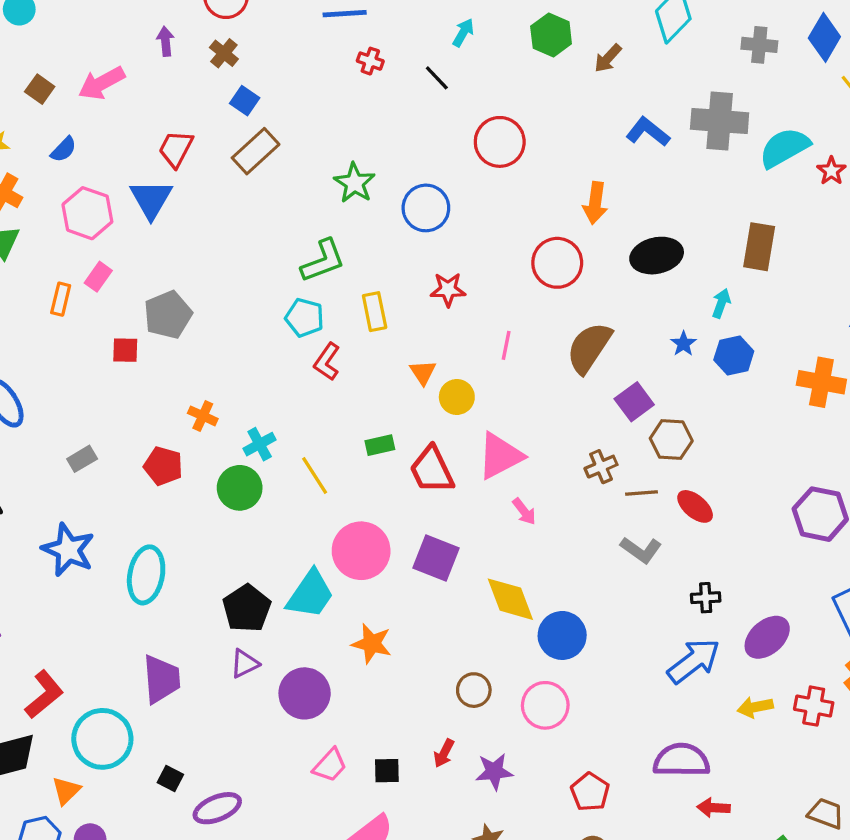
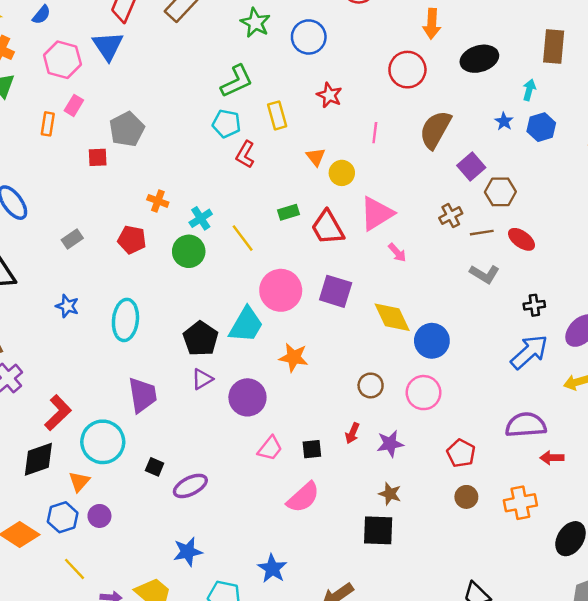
red star: (448, 290) -> (329, 95), turned 30
blue star: (68, 550) -> (67, 306), size x0.6

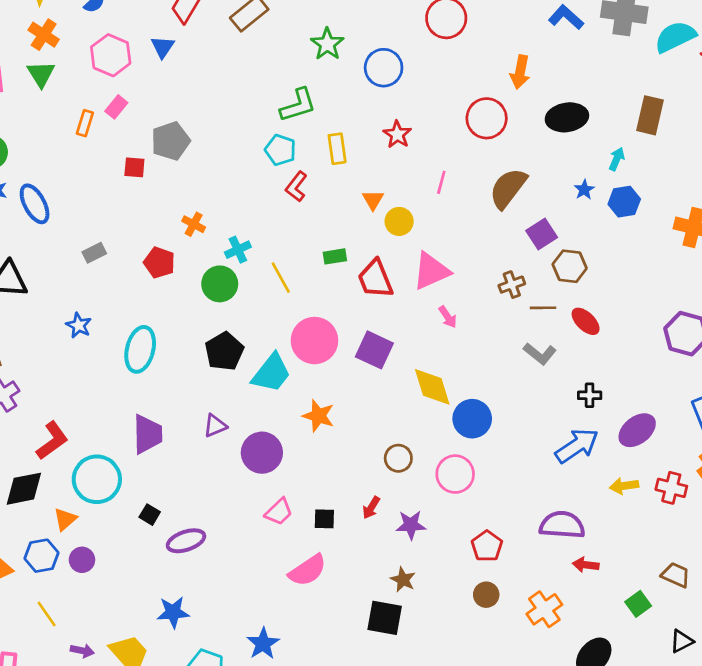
blue triangle: (108, 46) -> (163, 47), size x0.7
black pentagon: (201, 339) -> (224, 351), moved
orange cross: (520, 503) -> (544, 609), turned -32

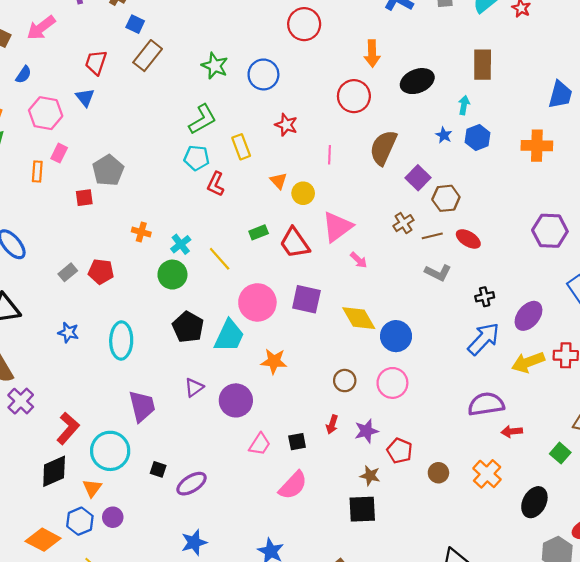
red pentagon: (159, 263) -> (101, 272), moved
yellow arrow: (624, 486) -> (528, 362), size x1.4
red pentagon: (487, 546) -> (400, 451), moved

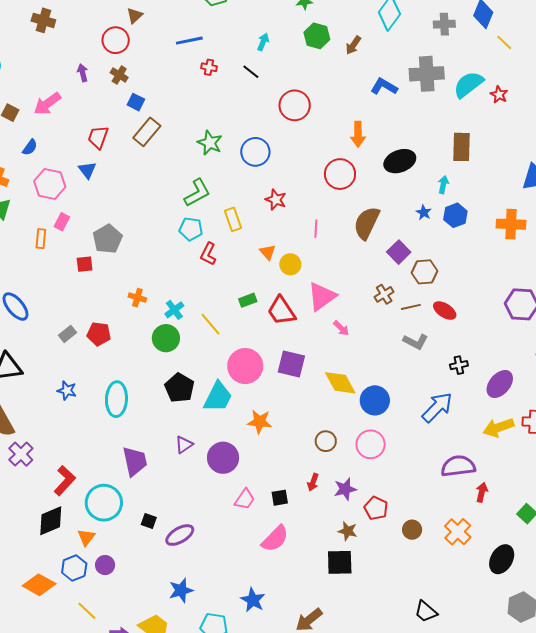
blue arrow: (484, 339) -> (437, 407), moved
red arrow: (512, 431) -> (482, 492), turned 108

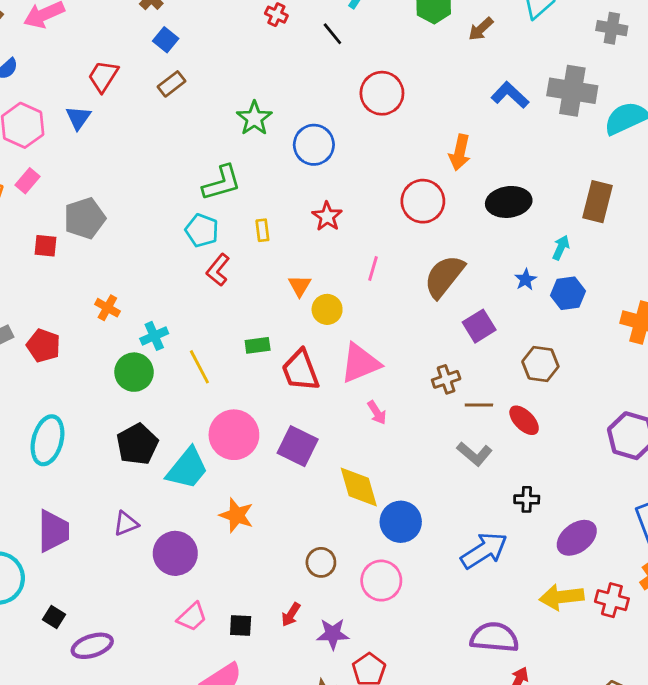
brown rectangle: (147, 132) -> (172, 84), size x0.7
yellow rectangle: (233, 219) -> (262, 230), size x0.7
brown hexagon: (424, 272) -> (540, 364), moved

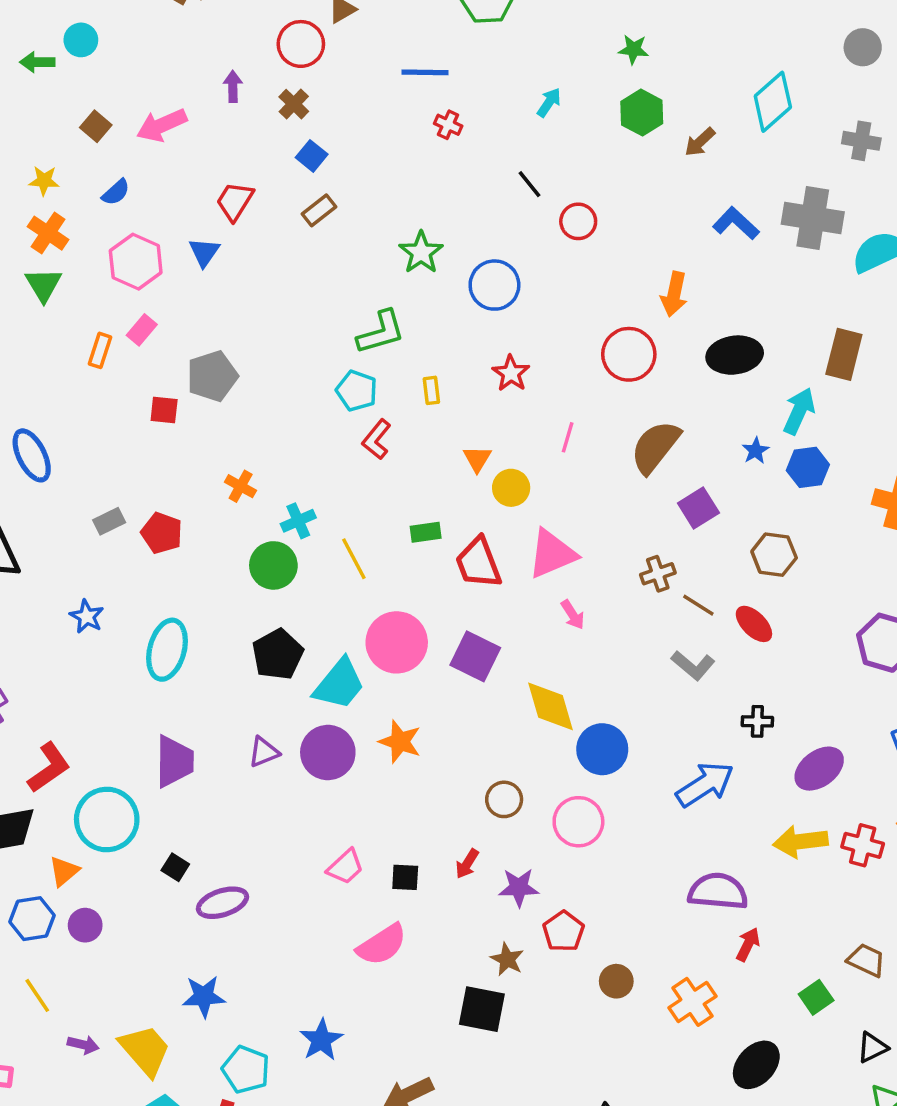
black line: (332, 34) -> (530, 184), moved
red circle: (382, 93) -> (578, 221), size x0.7
cyan arrow: (561, 248) -> (799, 411), size x1.5
brown line: (479, 405) -> (698, 605), turned 32
purple circle: (175, 553) -> (328, 752), moved

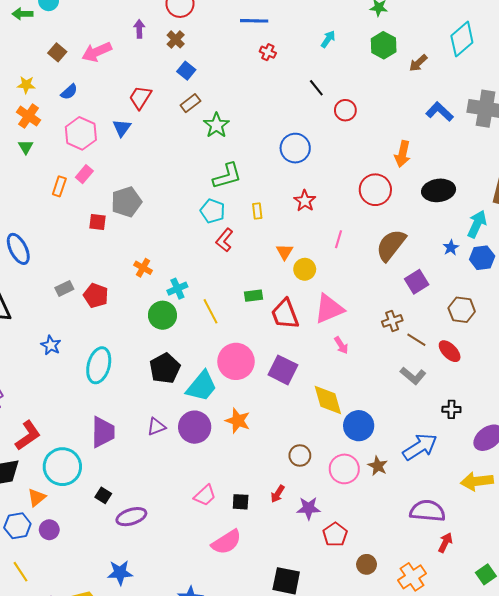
green star: (421, 252) -> (216, 125), moved
green triangle: (43, 285) -> (26, 147), size x0.7
brown star: (507, 959) -> (378, 466), moved

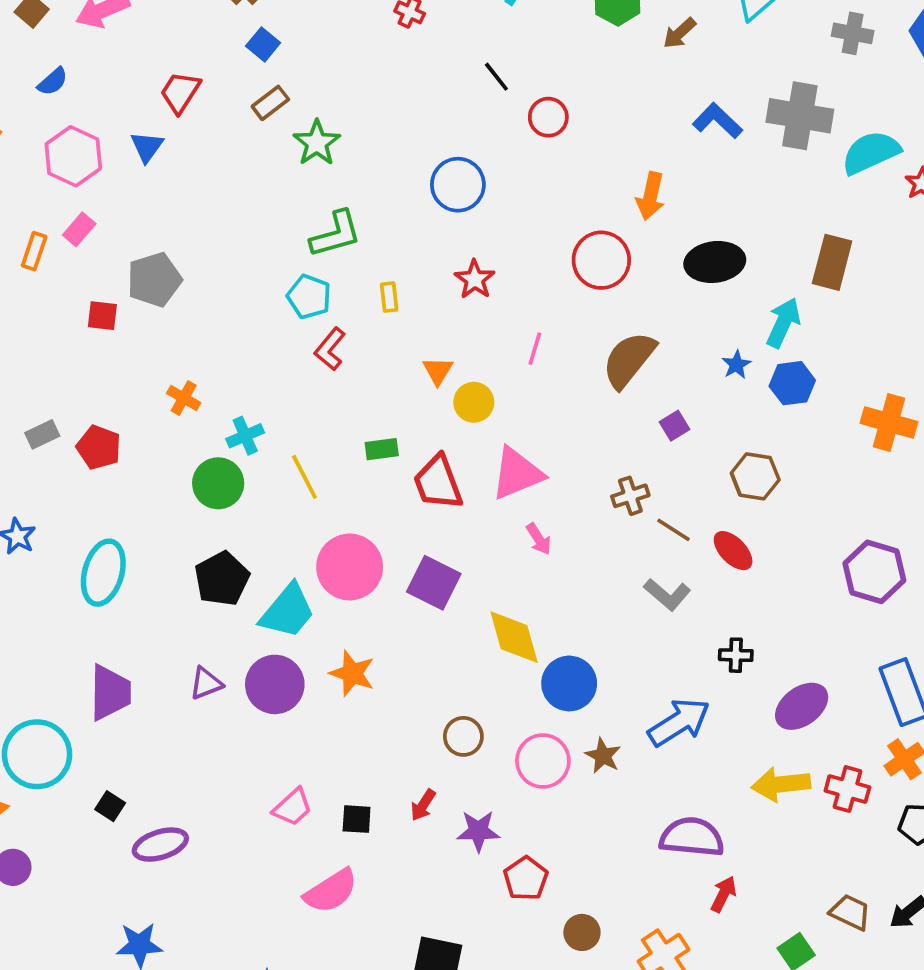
purple square: (417, 282) -> (675, 426), size x0.7

